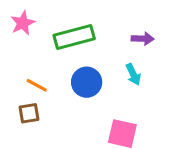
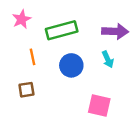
purple arrow: (143, 39) -> (115, 31), size x1.5
orange line: (37, 85) -> (32, 57), moved, turned 49

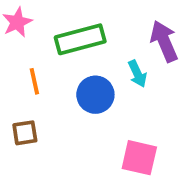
purple arrow: (115, 31) -> (164, 41), turned -115
cyan arrow: (108, 59) -> (137, 74), moved

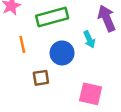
brown square: (25, 133) -> (41, 78), moved

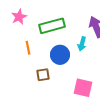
cyan arrow: (89, 39) -> (82, 44), turned 40

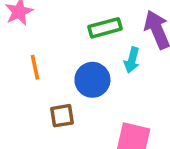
green rectangle: (52, 26) -> (105, 28), moved, size x0.7

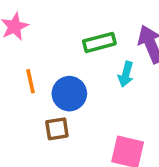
blue circle: (92, 80) -> (69, 94), moved

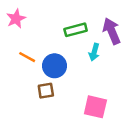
orange line: (30, 81) -> (27, 57), turned -49

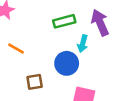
blue circle: (55, 66) -> (67, 63), moved

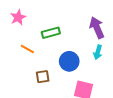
green rectangle: (64, 21) -> (51, 33), moved
cyan arrow: (83, 44) -> (98, 52), moved

